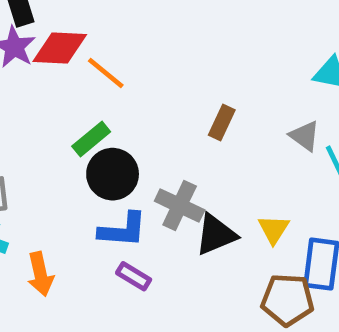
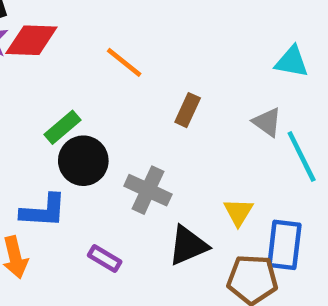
orange line: (106, 73) -> (124, 62), moved
blue L-shape: (123, 230) -> (43, 211), moved
black triangle: (216, 235) -> (188, 246), moved

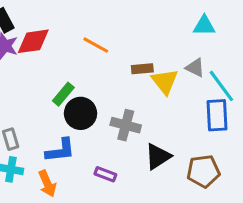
brown rectangle: (188, 110) -> (142, 69), turned 70
yellow triangle: (238, 212) -> (165, 81), moved, size x1.4
blue rectangle: (284, 245) -> (217, 115), moved

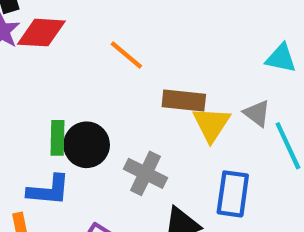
brown rectangle: (142, 69) -> (184, 100), size x1.4
green rectangle: (63, 94) -> (57, 138), moved, turned -50
blue rectangle: (217, 115) -> (233, 194), moved

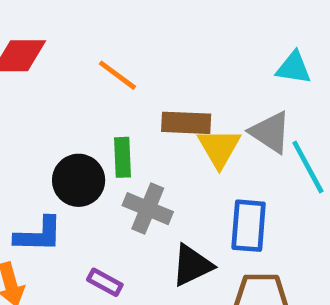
gray triangle: (257, 113) -> (270, 132), size x1.4
green rectangle: (57, 138) -> (123, 157), moved

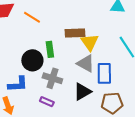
orange line: (117, 75) -> (32, 17), moved
gray triangle: (270, 132) -> (86, 63), moved
gray cross: (148, 209) -> (52, 78), moved

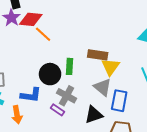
orange line: (32, 17) -> (43, 34), moved
purple rectangle: (47, 102) -> (58, 110), moved

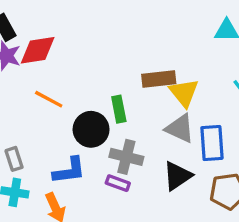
orange line: (43, 34) -> (49, 99), moved

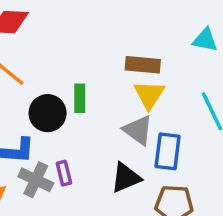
brown rectangle: (159, 79) -> (143, 65), moved
gray cross: (126, 157) -> (36, 180), moved
purple rectangle: (118, 183) -> (64, 173), turned 45

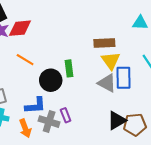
blue rectangle: (168, 151) -> (124, 78), moved
black triangle: (126, 178) -> (117, 120), moved

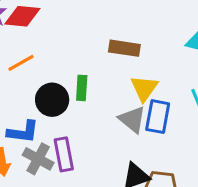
brown rectangle: (104, 43) -> (124, 48), moved
orange line: (25, 60) -> (21, 63), turned -72
purple rectangle: (66, 115) -> (64, 154), size x1.5

